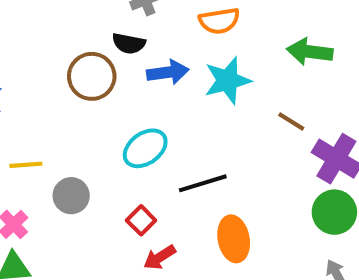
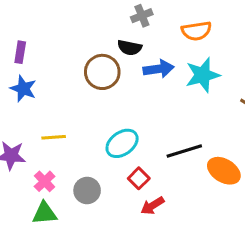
cyan ellipse: (145, 148) -> (122, 143), moved
gray circle: (71, 196) -> (87, 190), moved
orange ellipse: (234, 239) -> (224, 171), moved, turned -48

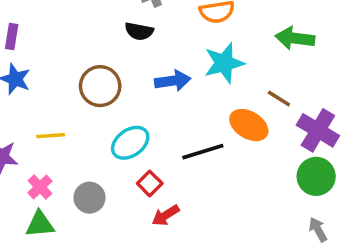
blue arrow: (159, 69) -> (173, 81), moved
brown circle: (102, 72) -> (100, 86), moved
orange ellipse: (224, 171) -> (249, 125), moved

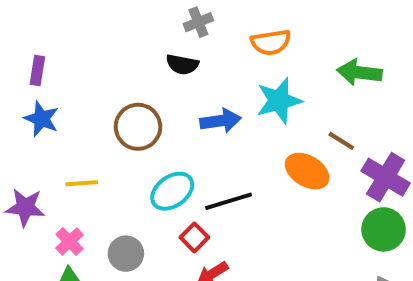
black line: (203, 152) -> (229, 201), moved

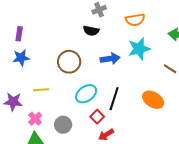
blue star: (41, 119) -> (21, 58), turned -30
orange ellipse: (307, 171) -> (153, 100), moved
black line: (229, 201) -> (114, 99), turned -55

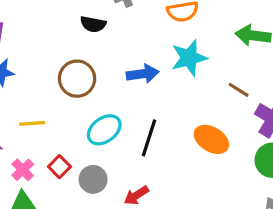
black semicircle: (91, 31) -> (93, 24), moved
red square: (97, 117) -> (59, 167), moved
gray circle: (63, 125) -> (93, 179), moved

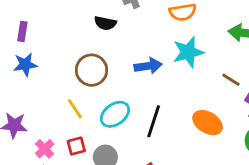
yellow line: (32, 123) -> (75, 109), moved, turned 60
red square: (59, 167) -> (76, 146), turned 30

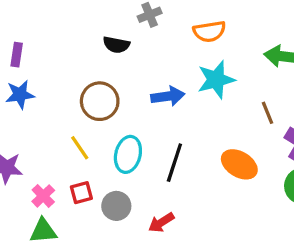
brown line: (231, 80) -> (268, 113), turned 36
cyan ellipse: (115, 114) -> (128, 154), turned -40

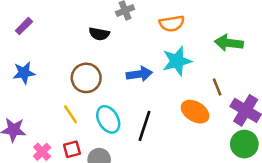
purple rectangle: (17, 55) -> (24, 26), moved, turned 36
cyan ellipse: (128, 154) -> (108, 119), turned -44
orange ellipse: (239, 164) -> (195, 112), moved

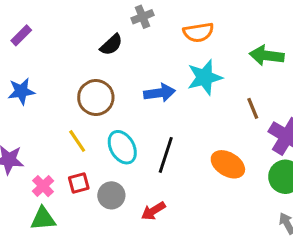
black semicircle: (99, 34) -> (111, 45), turned -54
orange ellipse: (195, 112) -> (228, 164), moved

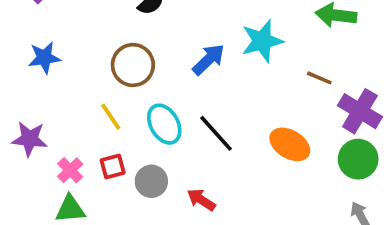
blue arrow: (160, 93) -> (209, 59), turned -36
brown line: (253, 108) -> (319, 78), turned -45
black line: (166, 155) -> (216, 133), turned -60
red arrow: (153, 211) -> (201, 200), turned 65

